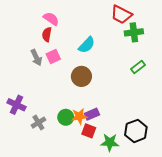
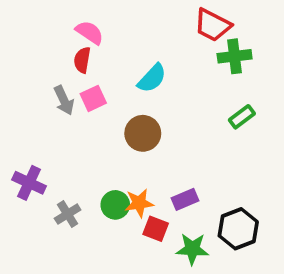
purple rectangle: (92, 114) -> (185, 199), moved

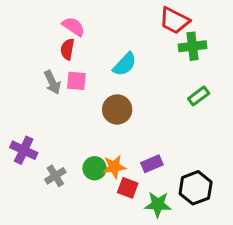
pink square: (93, 98) -> (76, 81), turned 30

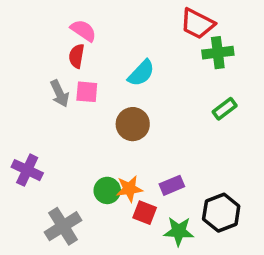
gray cross: (55, 176) -> (63, 226), moved, size x1.5

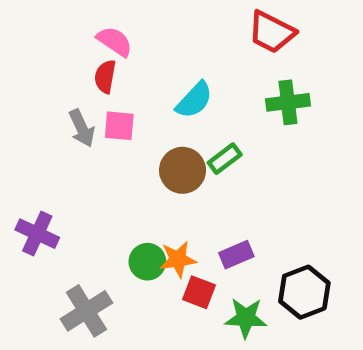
green cross: (218, 53) -> (288, 102), moved
green rectangle: (225, 109) -> (225, 159), moved

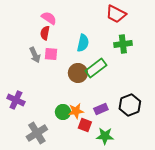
cyan semicircle: (194, 100) -> (83, 43), turned -30
green rectangle: (225, 159) -> (96, 68), size x1.5
black hexagon: (304, 292) -> (130, 105), moved

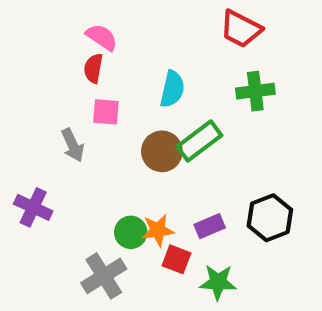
gray arrow: (35, 55) -> (73, 145), moved
gray cross: (37, 133) -> (104, 276), moved

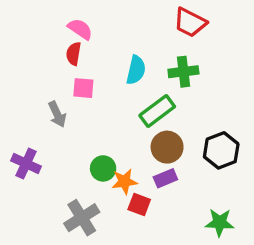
green cross: (255, 91) -> (183, 72), moved
brown circle: (162, 151) -> (167, 147), moved
black hexagon: (270, 218) -> (221, 150), moved
green circle: (131, 232) -> (103, 168), moved
green star: (218, 282) -> (220, 223), moved

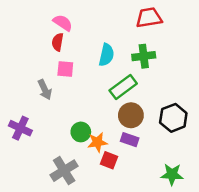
red trapezoid: (190, 22) -> (149, 18), turned 144
purple rectangle: (165, 178) -> (130, 140), turned 42

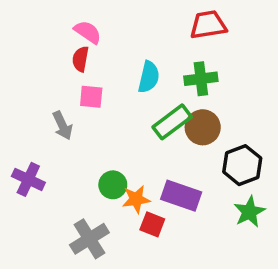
brown circle: (131, 115) -> (203, 127), moved
purple rectangle: (130, 140) -> (181, 196), size x1.5
green star: (172, 174) -> (249, 212), moved, turned -30

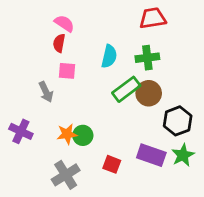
purple rectangle: (181, 196) -> (151, 155), moved
orange star: (136, 199) -> (67, 134), moved

